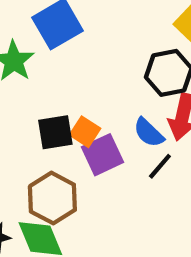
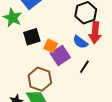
black square: (55, 132) -> (32, 37), moved
black line: (160, 166) -> (84, 67), moved

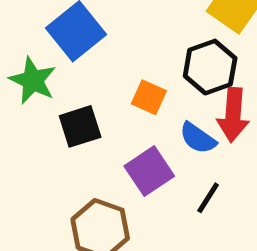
orange square: (51, 46) -> (149, 97), moved

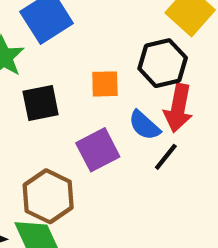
orange square: (149, 97) -> (105, 84), turned -32
black line: (208, 198) -> (166, 157), moved

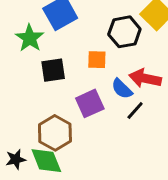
black hexagon: (163, 63) -> (124, 32), moved
red arrow: (178, 108) -> (145, 78), turned 88

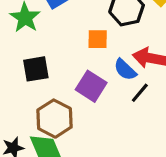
black square: (53, 70) -> (36, 69), moved
purple square: (90, 103) -> (91, 86), turned -32

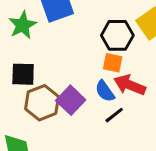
orange square: (98, 39) -> (113, 63), moved
brown hexagon: (55, 119) -> (42, 103), moved

